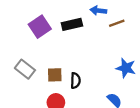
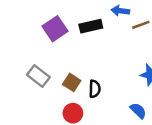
brown square: (55, 75) -> (72, 82), turned 35

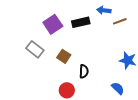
gray rectangle: (38, 76) -> (35, 49), moved
brown square: (72, 82) -> (64, 56), moved

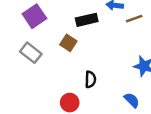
purple square: (53, 24) -> (34, 16), moved
brown square: (64, 56) -> (68, 43), moved

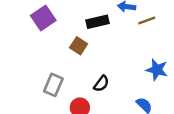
gray rectangle: (31, 53) -> (53, 85), moved, turned 75
black semicircle: (90, 79) -> (101, 84), turned 35

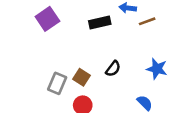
brown square: (79, 46) -> (81, 77), moved
black semicircle: (101, 84) -> (113, 69), moved

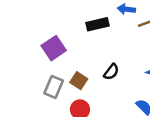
purple square: (47, 19) -> (54, 48), moved

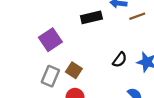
black semicircle: (111, 72) -> (120, 60), moved

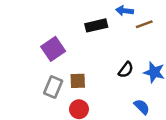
brown square: (74, 70) -> (78, 81), turned -35

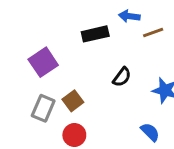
black semicircle: (126, 70) -> (122, 77), moved
brown square: (78, 81) -> (73, 101), turned -35

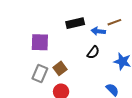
blue arrow: (129, 16) -> (98, 31), moved
purple square: (43, 62) -> (40, 42), turned 36

